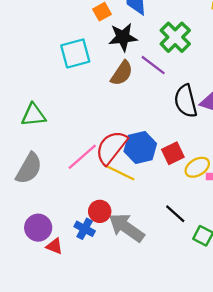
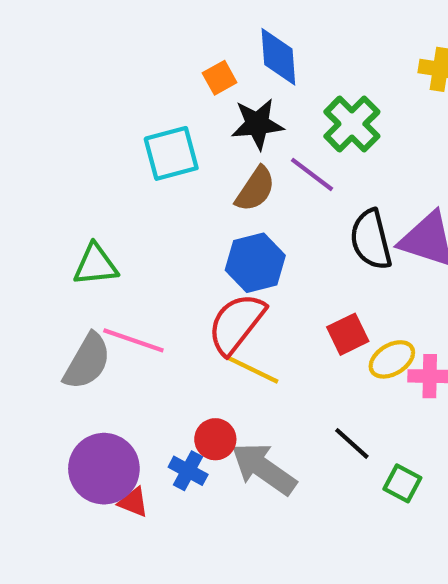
blue hexagon: (140, 147) -> (255, 263), moved
pink line: (82, 157) -> (133, 340), moved, turned 60
purple circle: (38, 228) -> (104, 469), size x1.4

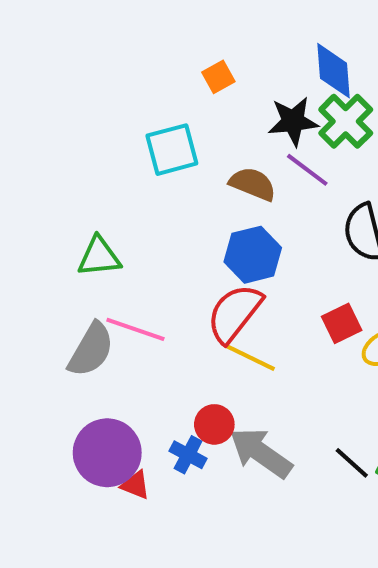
blue diamond: (278, 57) -> (334, 71), moved
black star: (257, 124) -> (293, 121), moved
brown semicircle: (255, 189) -> (253, 184), turned -102
black line: (352, 443) -> (352, 463), moved

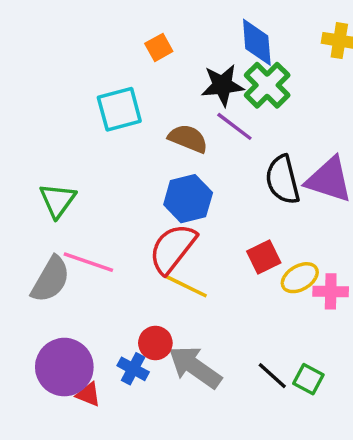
green triangle: (99, 257) -> (57, 200), turned -48

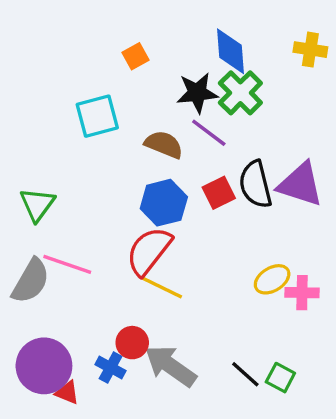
red square: (264, 257) -> (219, 193), moved

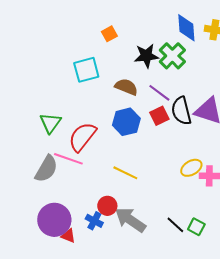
blue diamond: (230, 51) -> (186, 28), moved
purple line: (209, 133) -> (159, 93), moved
red semicircle: (149, 251) -> (82, 137), moved

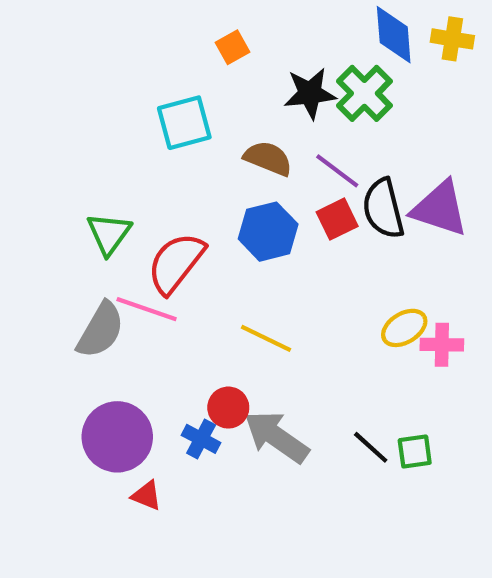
green square: (196, 227) -> (415, 452), turned -36
red triangle: (68, 236) -> (147, 495), moved

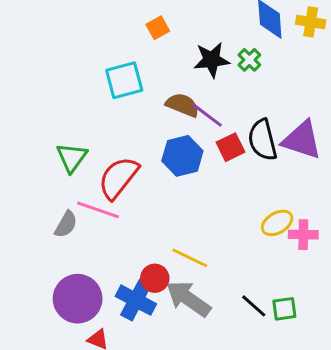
green cross: (364, 93) -> (249, 60), size x0.6
purple line: (337, 171) -> (207, 115), moved
gray semicircle: (101, 330) -> (66, 224), size x0.7
yellow line: (266, 338) -> (190, 258), moved
blue cross: (201, 439) -> (136, 300), size x1.5

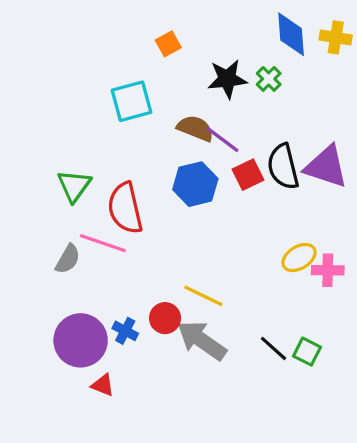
red semicircle: (118, 178) -> (125, 208), turned -51
blue cross: (136, 300) -> (125, 331), moved, size x0.6
green square: (284, 309) -> (307, 352), turned 35

